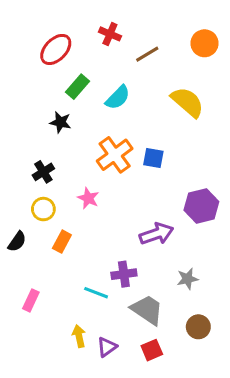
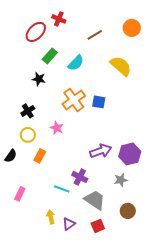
red cross: (110, 34) -> (59, 19), moved
purple hexagon: (201, 206) -> (130, 154), moved
purple cross: (124, 274) -> (80, 177), turned 35

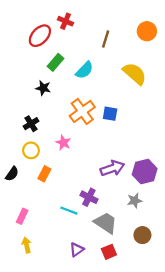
brown line: (95, 35) -> (106, 39), turned -42
yellow arrow: (51, 217) -> (27, 245), moved

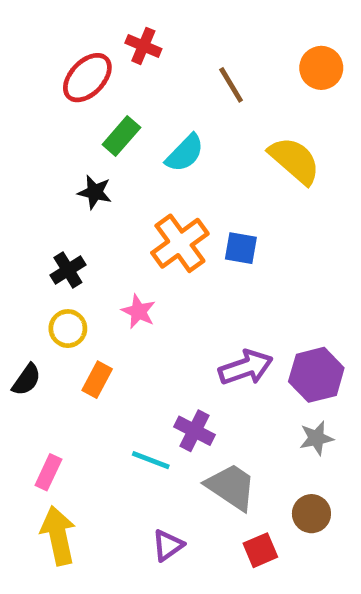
brown line: (106, 39) -> (231, 85), turned -48
gray star: (135, 201) -> (316, 438), moved
yellow arrow: (27, 245) -> (58, 536), size x1.6
red square: (109, 252) -> (260, 550), moved

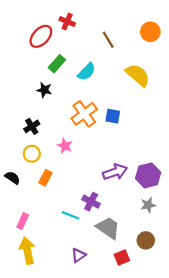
black semicircle: (26, 380) -> (12, 178), turned -91

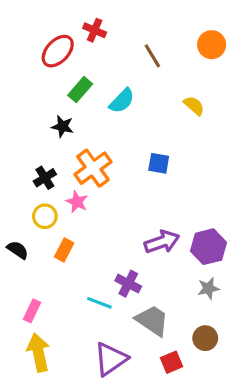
yellow semicircle: (138, 75) -> (194, 106), size x0.6
orange cross: (84, 114) -> (93, 168), moved
pink star: (65, 146) -> (77, 202), moved
purple triangle: (79, 255) -> (111, 359), size x1.6

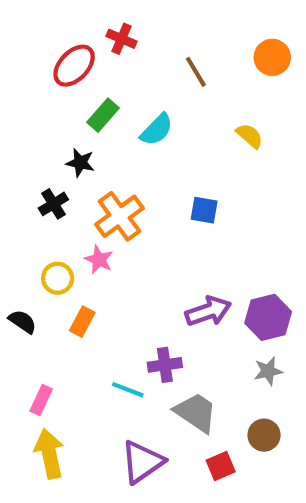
black cross: (45, 178) -> (53, 204), moved
purple cross: (128, 284) -> (165, 365), turned -35

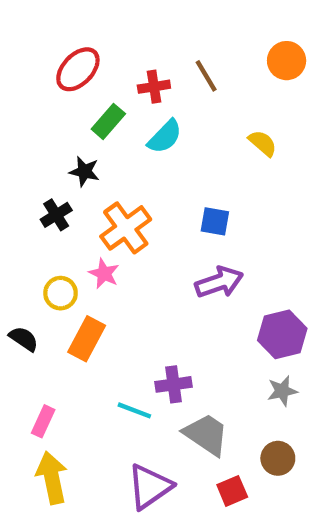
red cross: (122, 39) -> (154, 87), moved, turned -32
purple arrow: (208, 311) -> (219, 282), moved
orange rectangle: (82, 322) -> (87, 339), size x1.4

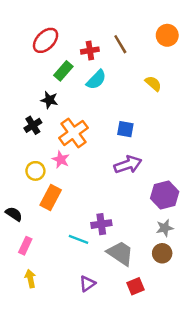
black semicircle: (24, 339) -> (14, 214), moved
brown circle: (278, 458) -> (162, 253), moved
yellow arrow: (52, 478) -> (30, 279), size x0.6
purple triangle: (150, 487) -> (87, 284), size x0.6

